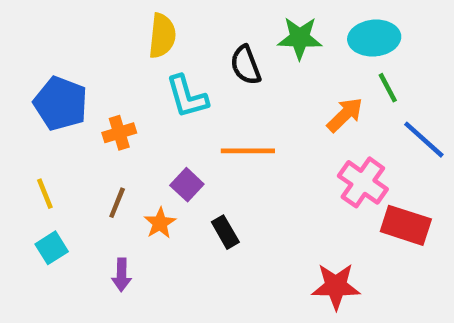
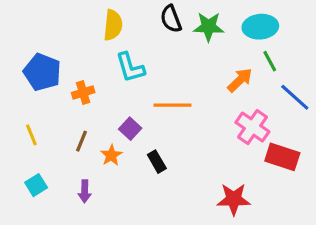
black semicircle: (246, 65) -> (171, 19), moved
cyan square: (52, 248) -> (36, 185), moved

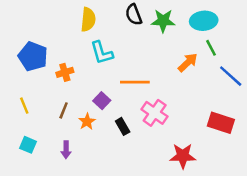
pink cross: (252, 127) -> (155, 113), moved
cyan square: (36, 185) -> (28, 145), turned -35

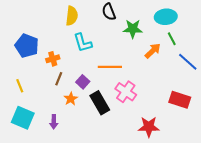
green star: (163, 21) -> (133, 29), moved
brown line: (64, 110) -> (59, 79), moved
black rectangle: (123, 126) -> (100, 103), size x1.6
cyan square: (28, 145) -> (23, 118), size x1.6

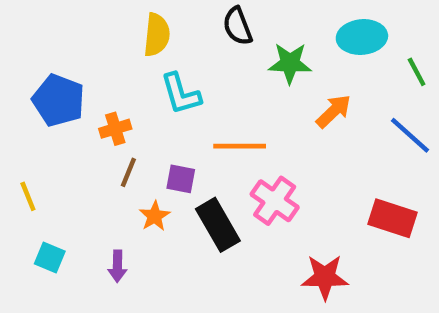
green line: (172, 39) -> (417, 72), moved
purple square: (83, 82) -> (181, 179), turned -32
yellow line: (20, 86) -> (28, 196), moved
cyan square: (23, 118) -> (50, 258), size x0.6

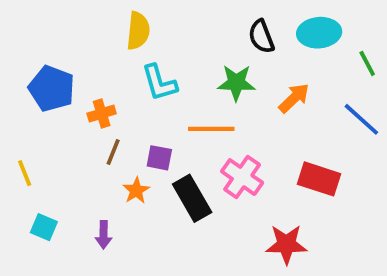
black semicircle: (238, 26) -> (261, 37), moved
green star: (290, 63) -> (236, 83), moved
red rectangle: (392, 218) -> (319, 179), moved

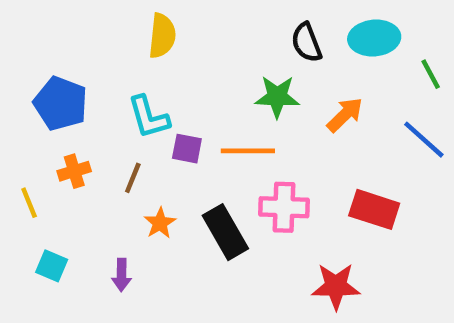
cyan L-shape: (159, 83) -> (149, 117), moved
orange cross: (102, 114) -> (74, 171), moved
purple square: (159, 158) -> (187, 149), moved
pink cross: (242, 177) -> (284, 207), turned -33

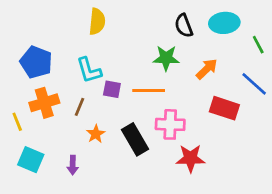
orange cross: (74, 171) -> (44, 103), size x1.5
red rectangle: (374, 209) -> (224, 108), moved
cyan square: (52, 266) -> (31, 160), size x1.4
red star: (336, 286) -> (190, 158), moved

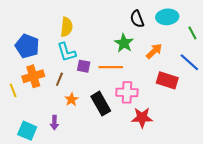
yellow semicircle: (97, 22) -> (66, 27), moved
green star: (166, 58) -> (124, 43), turned 30
cyan square: (31, 160) -> (27, 131), moved

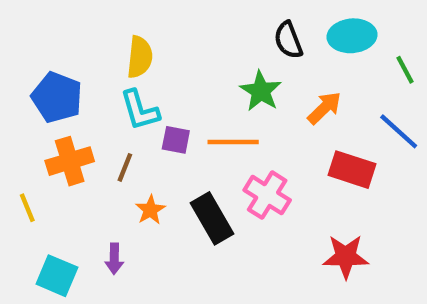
yellow line: (13, 90) -> (27, 208), moved
pink cross: (127, 92) -> (267, 195), turned 30
red star: (142, 118) -> (346, 257), moved

